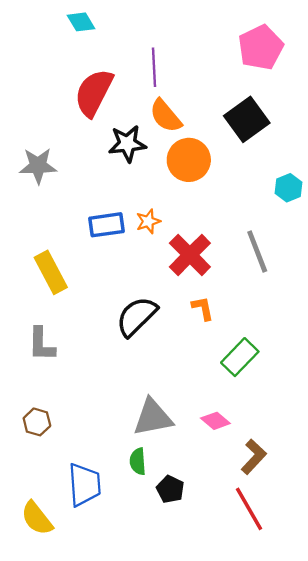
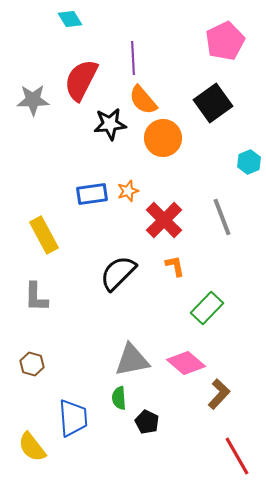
gray star: (38, 166) -> (33, 100), moved
pink diamond: (215, 421) -> (186, 363), size x1.5
red line: (249, 509) -> (237, 456), moved

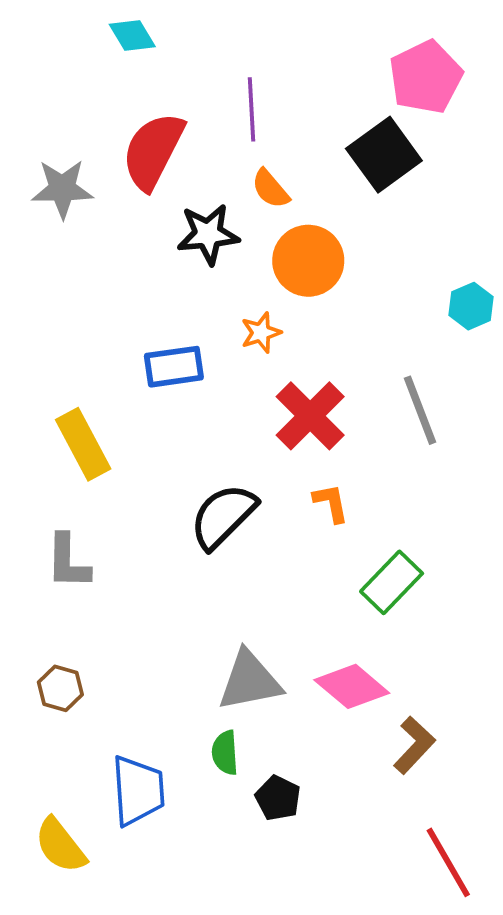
orange semicircle: (143, 100) -> (270, 189), size x0.7
black square: (213, 103) -> (384, 155), moved
orange star: (128, 191) -> (261, 333), moved

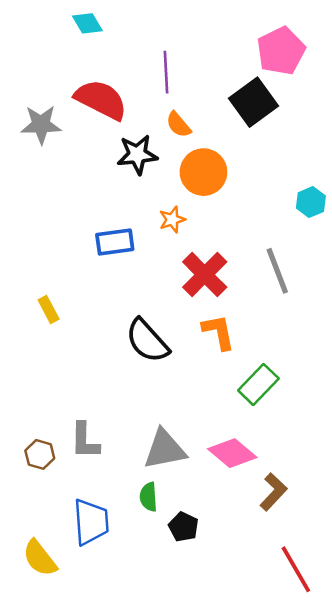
red semicircle: (153, 151) -> (101, 100), turned 90
yellow rectangle: (83, 444) -> (49, 309), moved, size x0.6
orange L-shape: (331, 503) -> (218, 332), size x1.4
black semicircle: (223, 516) -> (147, 341), turned -87
gray L-shape: (68, 562) -> (85, 441), moved

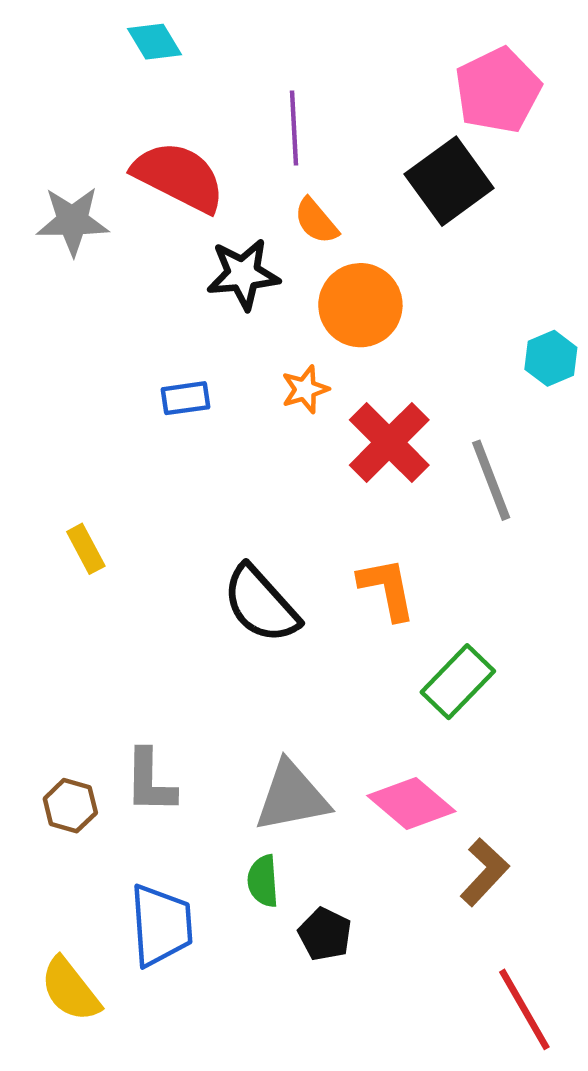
blue rectangle: (115, 242) -> (185, 398), moved, size x0.7
red cross: (205, 275) -> (389, 442), moved

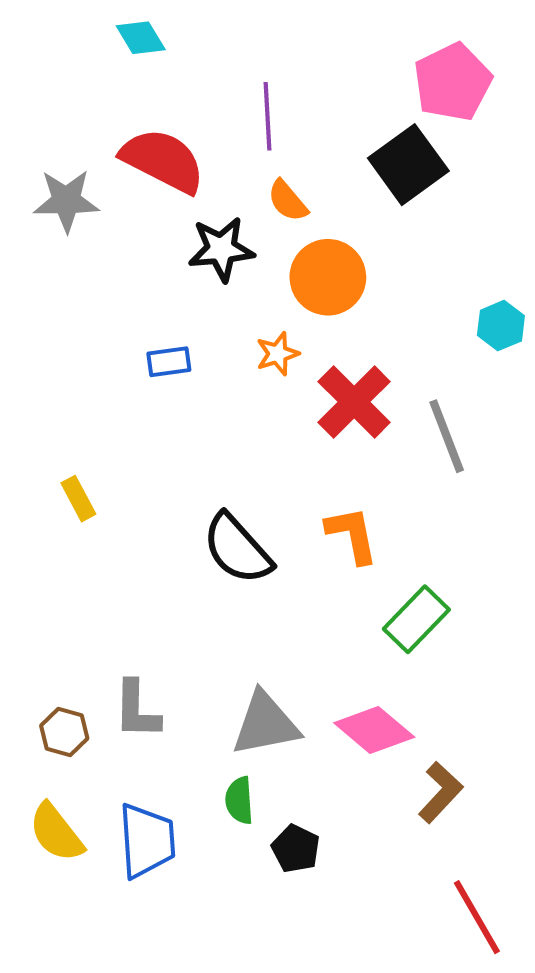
yellow semicircle: (70, 990) -> (56, 833), moved

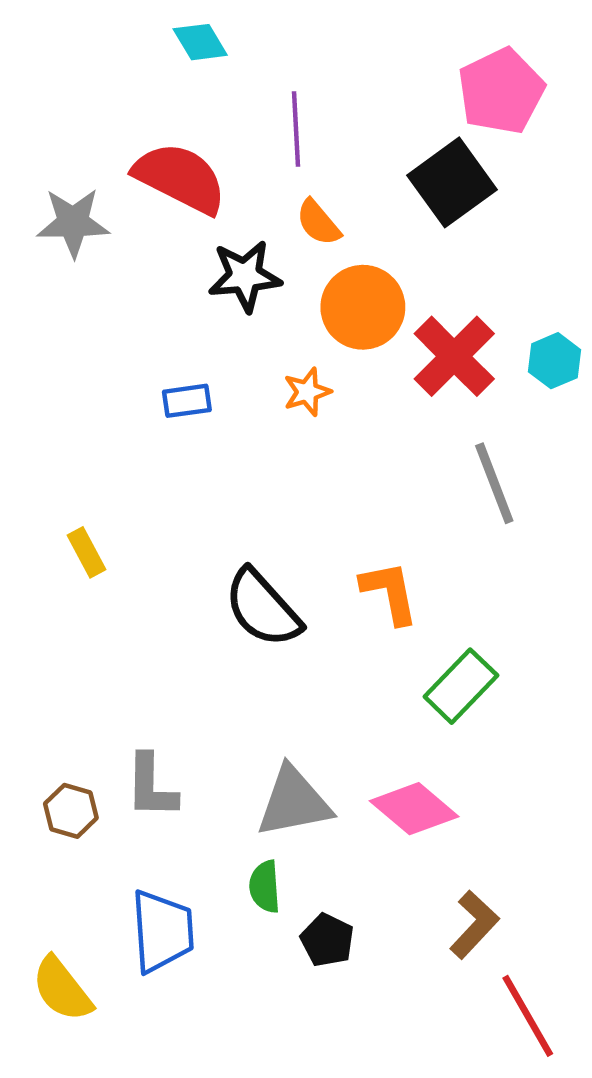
cyan diamond: (141, 38) -> (200, 42), moved
red cross: (354, 402) -> (454, 356), moved
brown L-shape: (441, 792) -> (474, 925), moved
yellow semicircle: (56, 833) -> (62, 989), moved

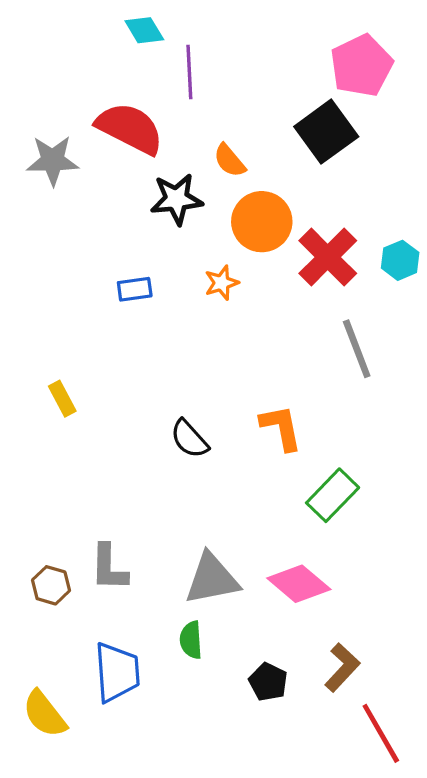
purple line: (296, 129) -> (189, 72), moved
black semicircle: (263, 608) -> (189, 439), size x0.7
black pentagon: (327, 940) -> (268, 682), moved

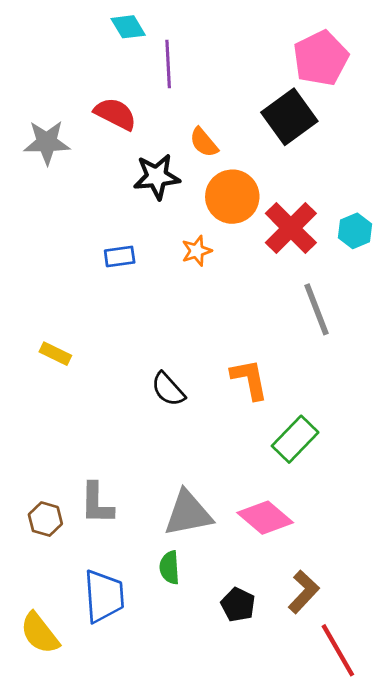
red semicircle: (130, 128) -> (115, 114), size x0.7
yellow rectangle: (62, 399) -> (55, 354), turned -36

